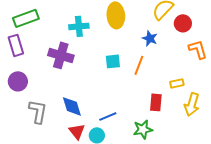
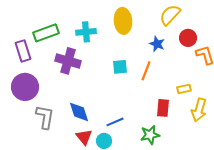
green rectangle: (26, 18) -> (46, 33), moved
red circle: (183, 23) -> (188, 38), moved
purple circle: (18, 81) -> (25, 87), size x1.4

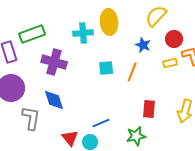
cyan cross: (86, 32) -> (83, 33), moved
yellow rectangle: (184, 89) -> (170, 63), moved
blue diamond: (79, 112) -> (54, 100), moved

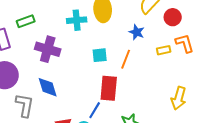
green rectangle: (32, 34) -> (26, 21), size x0.7
red circle: (174, 39) -> (173, 17), moved
red rectangle: (149, 109) -> (109, 88), moved, size x1.4
blue line: (101, 123) -> (95, 110), turned -36

